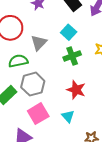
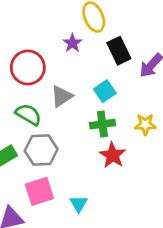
green semicircle: (18, 61) -> (28, 115), turned 30
red star: (76, 90) -> (113, 155), moved

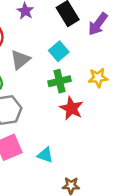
cyan triangle: (79, 204) -> (45, 155), turned -35

